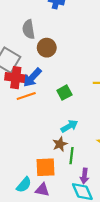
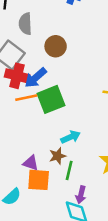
gray semicircle: (29, 29) -> (25, 24), moved
green square: (64, 93) -> (51, 99), moved, size x1.6
purple triangle: (42, 190) -> (31, 163), moved

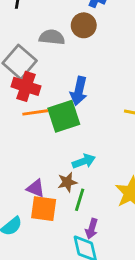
gray semicircle: (25, 24) -> (52, 37), moved, turned 95
brown circle: (56, 46) -> (84, 25), moved
blue arrow: (36, 78) -> (79, 91), moved, turned -40

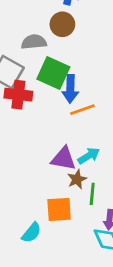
orange line: (35, 112) -> (82, 110), moved
green square: (64, 116) -> (53, 73), moved, turned -36
purple triangle: (36, 188) -> (63, 159), moved, size x1.4

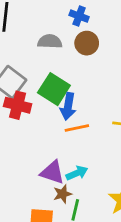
brown circle: (62, 24) -> (87, 43), moved
gray semicircle: (34, 42) -> (50, 41), moved

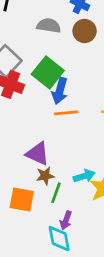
cyan arrow: (77, 173) -> (84, 176), moved

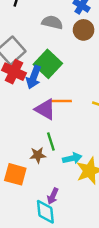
blue arrow: (60, 91) -> (34, 77), moved
purple triangle: (37, 154) -> (45, 109), moved
green line: (56, 193) -> (51, 142), moved, turned -42

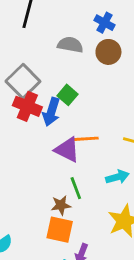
green square: (48, 64) -> (68, 95), size x0.6
cyan arrow: (72, 158) -> (117, 177), moved
orange square: (15, 174) -> (60, 230), moved

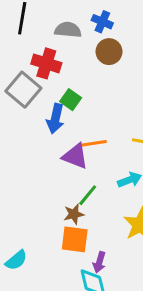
gray semicircle: (70, 45) -> (68, 30), moved
red cross: (27, 106) -> (46, 63), moved
green line: (76, 188) -> (88, 195), turned 65

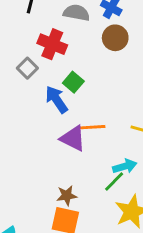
gray square: (23, 90) -> (27, 68), size x0.6
blue arrow: (55, 119) -> (57, 99), turned 128
green line: (88, 195) -> (114, 181), moved

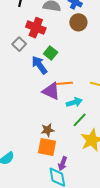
cyan arrow: (125, 166) -> (74, 102), moved

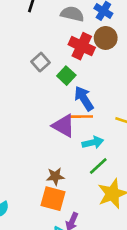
red cross: (36, 28) -> (82, 46), moved
gray square: (19, 44) -> (40, 62), moved
blue arrow: (39, 65) -> (84, 98), moved

